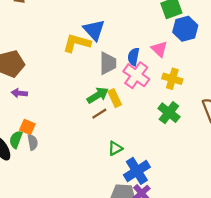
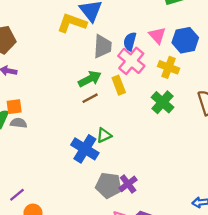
blue hexagon: (185, 29) -> (185, 40), moved
yellow rectangle: (115, 98) -> (119, 85), moved
orange square: (27, 127) -> (14, 107), turned -35
gray semicircle: (33, 142) -> (19, 123), turned -77
blue cross: (137, 171) -> (85, 149), moved, turned -30

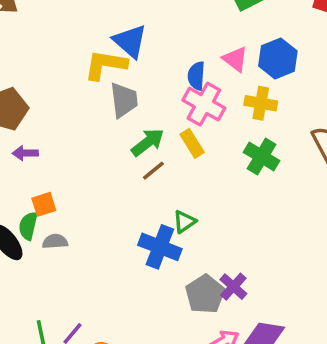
gray trapezoid: (103, 46) -> (124, 100), moved
gray semicircle: (19, 123) -> (55, 241), moved
gray pentagon: (109, 185) -> (205, 294), turned -30

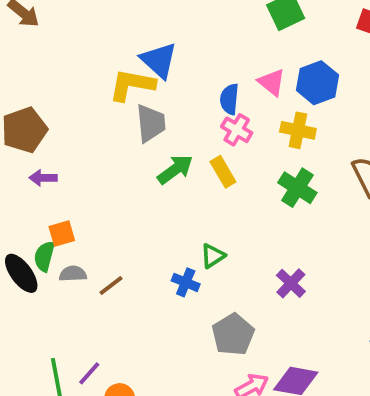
pink cross: (204, 104) -> (237, 130), size x0.7
brown line: (153, 171) -> (111, 286), moved
blue cross: (160, 247) -> (186, 282), size x0.6
purple cross: (233, 287) -> (291, 283), moved

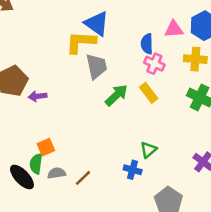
pink triangle: (272, 82) -> (174, 29), turned -36
purple arrow: (43, 178) -> (38, 96), moved

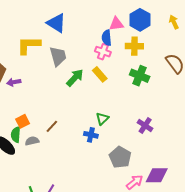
yellow L-shape: (81, 42) -> (29, 45), moved
blue semicircle: (147, 44) -> (107, 38), moved
brown line: (83, 178) -> (52, 126), moved

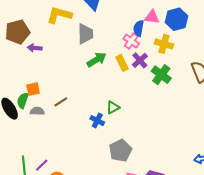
purple cross: (145, 125) -> (140, 60), moved

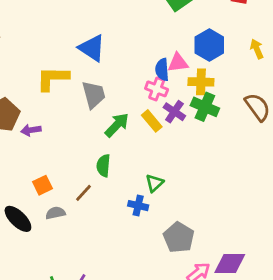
pink triangle: (152, 17) -> (178, 63), moved
green cross: (161, 75) -> (205, 107), moved
green semicircle: (23, 101) -> (103, 166), moved

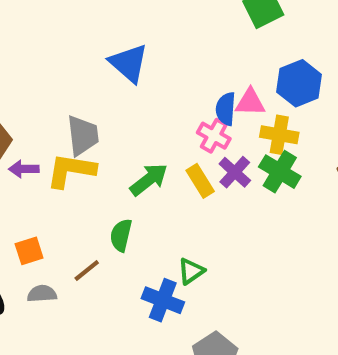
yellow L-shape: (53, 78) -> (71, 170), moved
gray trapezoid: (94, 95) -> (83, 135), moved
blue cross: (138, 206) -> (163, 300), size x1.4

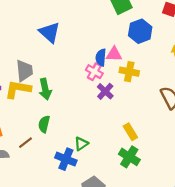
blue hexagon: (299, 83) -> (140, 31), moved
green cross: (280, 172) -> (129, 157), moved
green arrow: (149, 180) -> (45, 89), moved, turned 115
yellow rectangle: (200, 181) -> (130, 132), moved

